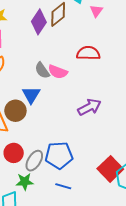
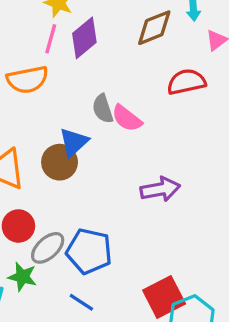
purple diamond: (39, 22) -> (84, 38), moved
red semicircle: (88, 53) -> (186, 82), moved, turned -30
brown circle: (15, 111) -> (60, 162), moved

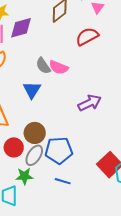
purple diamond: (84, 38) -> (21, 28), turned 40
brown circle: (60, 162) -> (35, 133), moved

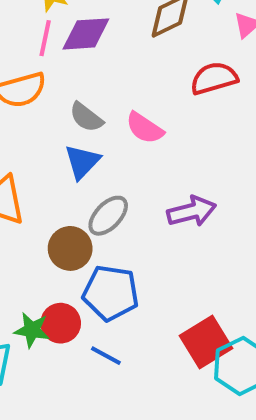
gray semicircle: (43, 66) -> (86, 117), moved, turned -30
red circle: (14, 147) -> (61, 323), moved
gray ellipse: (34, 155) -> (108, 216), moved

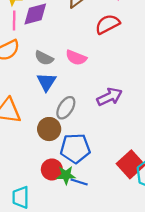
green star: (32, 330) -> (66, 175), moved

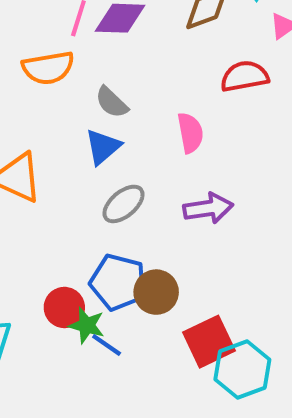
pink semicircle: (76, 58) -> (190, 133), moved, turned -140
brown circle: (49, 129) -> (156, 292), moved

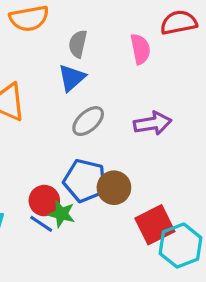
gray semicircle: (112, 102) -> (78, 44), turned 60
pink semicircle: (190, 133) -> (140, 49), moved
blue line: (107, 345) -> (41, 224), moved

